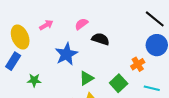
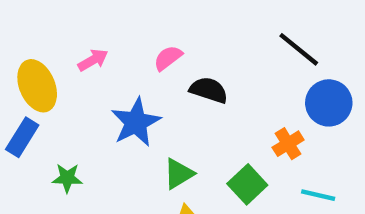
black line: (155, 19) -> (299, 49), moved

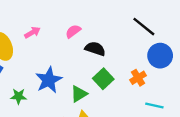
blue star: (136, 122) -> (49, 80), moved
green square: (247, 184) -> (103, 79), moved

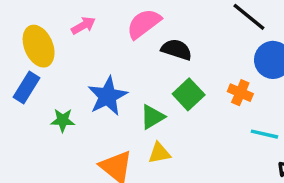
pink semicircle: (73, 31) -> (144, 24), size x1.5
orange cross: (138, 78) -> (240, 93), turned -35

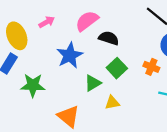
blue star: (108, 96) -> (70, 55), moved
green star: (63, 120) -> (33, 85), size x1.5
yellow triangle: (159, 153) -> (112, 103), moved

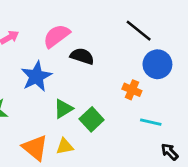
green square: (117, 68) -> (92, 119), moved
yellow triangle: (112, 103) -> (65, 146), moved

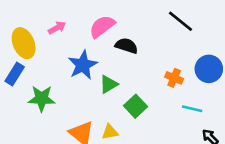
blue circle: (157, 64) -> (209, 69), moved
green triangle: (63, 109) -> (108, 84), moved

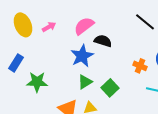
yellow ellipse: (24, 43) -> (23, 25), moved
blue star: (83, 65) -> (82, 56), moved
green triangle: (108, 84) -> (85, 82), moved

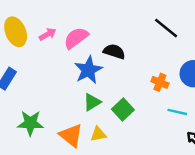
pink semicircle: (84, 26) -> (76, 38), moved
green star: (37, 82) -> (30, 123), moved

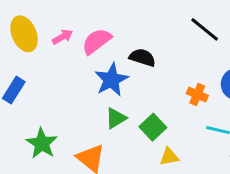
green star: (30, 123) -> (42, 143), turned 30
yellow triangle: (98, 134) -> (169, 157), moved

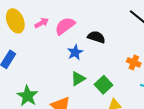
blue star: (111, 80) -> (75, 52), size x0.7

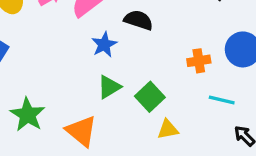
orange cross: (134, 62) -> (199, 61), turned -32

